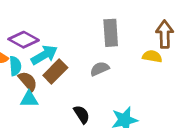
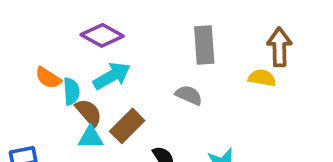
purple diamond: (24, 40) -> (102, 35), moved
gray semicircle: (100, 69) -> (189, 95), turned 48
brown rectangle: (55, 72) -> (127, 126), moved

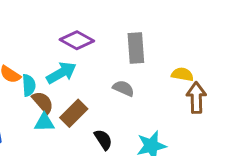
purple diamond: (102, 35) -> (77, 40), moved
brown arrow: (279, 47) -> (196, 98), moved

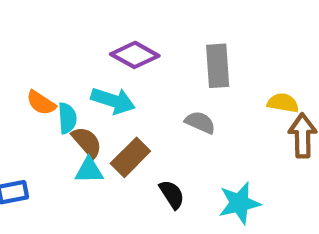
cyan arrow: (61, 73) -> (113, 101), turned 48

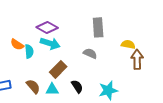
purple diamond: (135, 55) -> (47, 27), moved
brown semicircle: (87, 142) -> (33, 86), moved
cyan triangle: (89, 170) -> (52, 89), moved

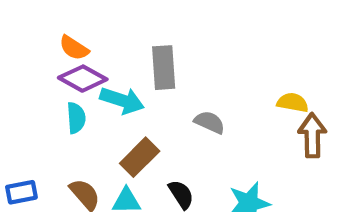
purple diamond: (47, 27) -> (83, 79), moved
gray rectangle: (98, 27) -> (164, 68), moved
orange semicircle: (17, 44) -> (74, 48), moved

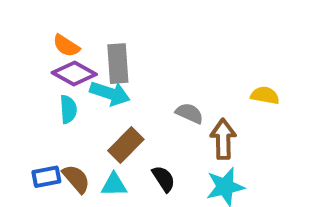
gray rectangle: (164, 68) -> (118, 64), moved
brown arrow: (312, 135) -> (223, 139), moved
blue rectangle: (21, 192) -> (46, 177), moved

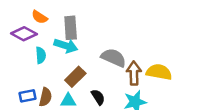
purple diamond: (74, 74) -> (24, 34), moved
yellow semicircle: (265, 95) -> (159, 72), moved, size x1.5
gray semicircle: (189, 113) -> (114, 58), size x1.5
brown semicircle: (76, 179) -> (45, 97), turned 54

